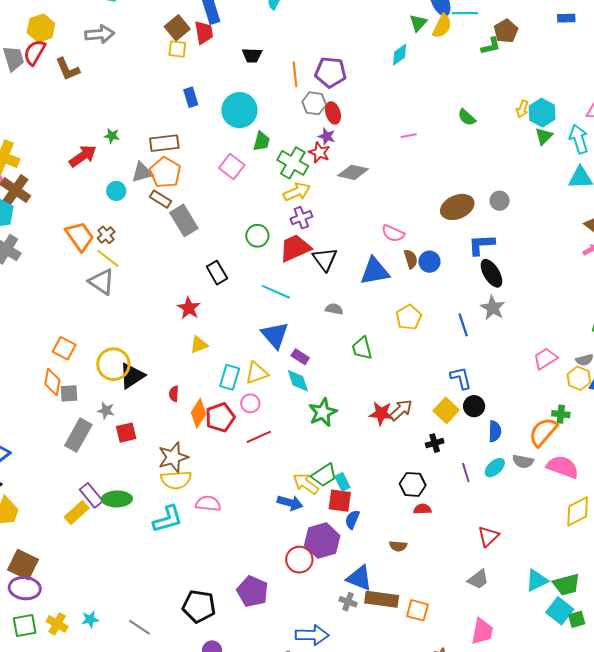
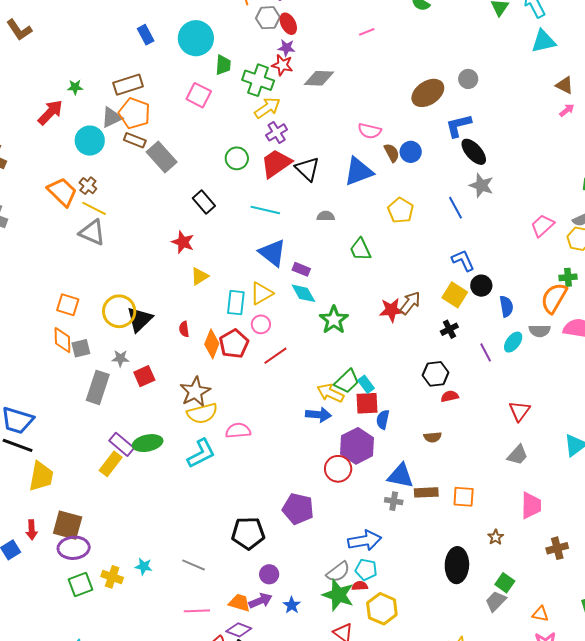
cyan circle: (116, 191) -> (90, 141), size x1.5
brown rectangle: (382, 599) -> (426, 492), size x0.7
cyan star: (90, 619) -> (144, 566), turned 30

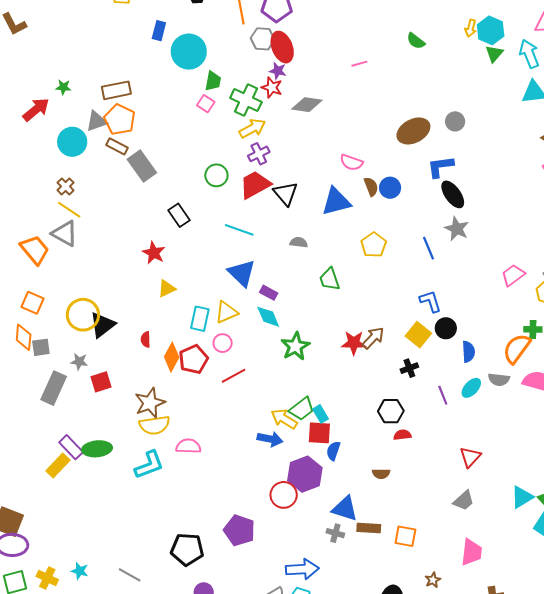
red ellipse: (288, 24) -> (282, 47), size x1.4
blue rectangle: (146, 35) -> (159, 31), moved, turned 36
pink square: (199, 95) -> (206, 104), moved, size x0.7
orange trapezoid: (62, 192) -> (35, 250), moved

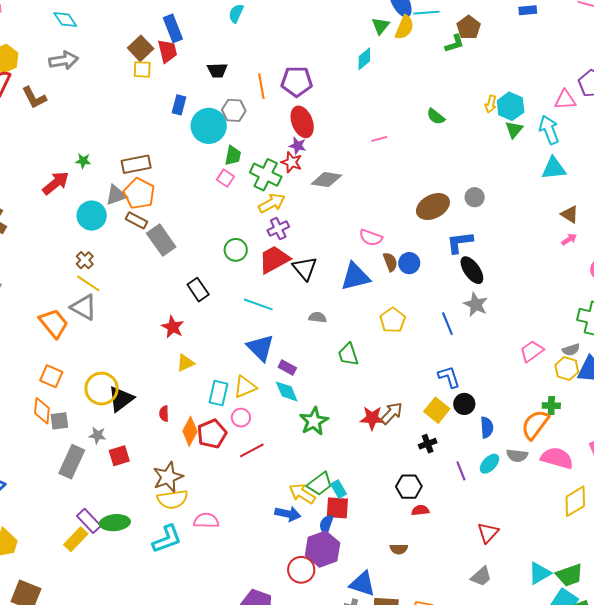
gray hexagon: (263, 39) -> (234, 110), moved
blue semicircle: (333, 451) -> (326, 524), moved

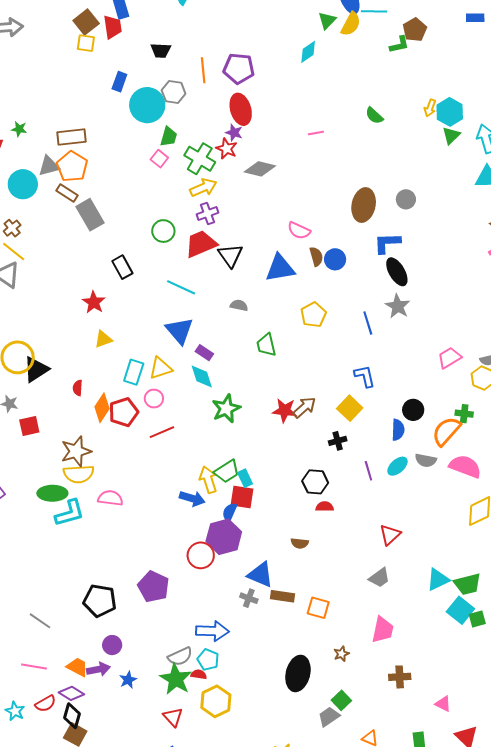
brown ellipse: (433, 207) -> (364, 205), turned -56
black circle: (464, 404) -> (413, 410), moved
yellow arrow: (302, 494) -> (208, 480), turned 36
green ellipse: (115, 523) -> (52, 493), moved

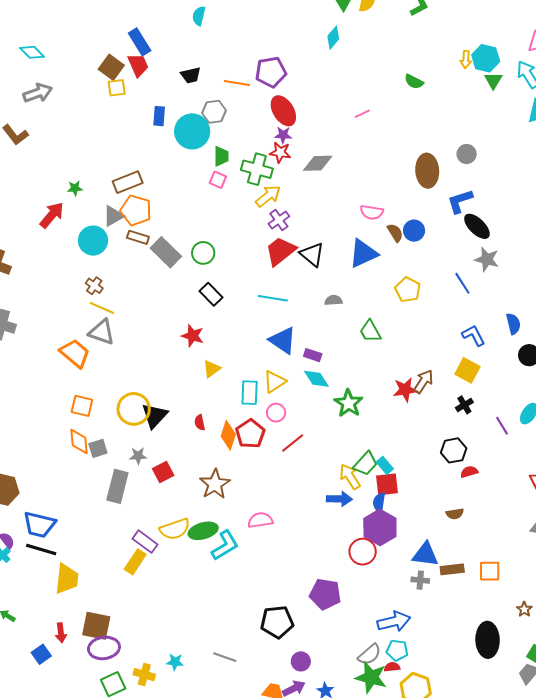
orange line: (203, 70) -> (237, 83), turned -60
green circle: (163, 231) -> (203, 253), moved
blue semicircle: (398, 430) -> (513, 324), moved
yellow semicircle: (79, 474) -> (175, 529), moved

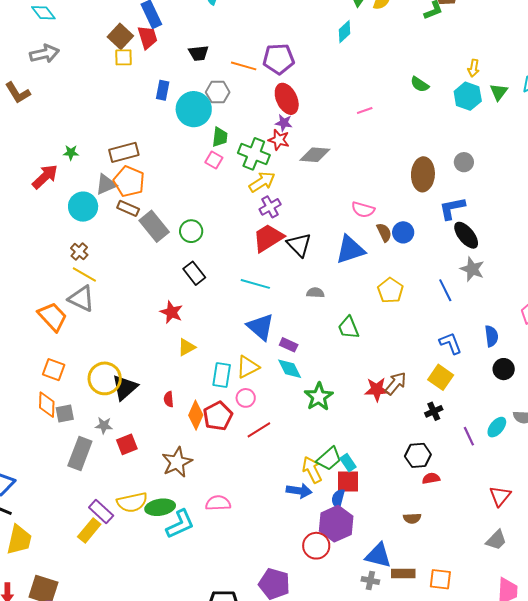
cyan hexagon: (486, 58) -> (468, 96), moved

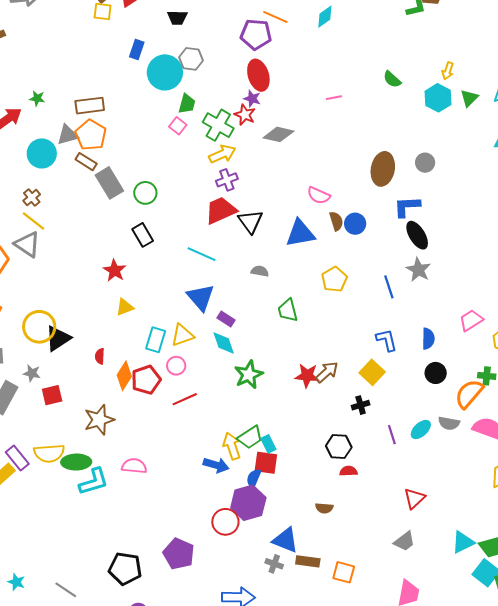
orange line: (244, 66) -> (275, 17), moved

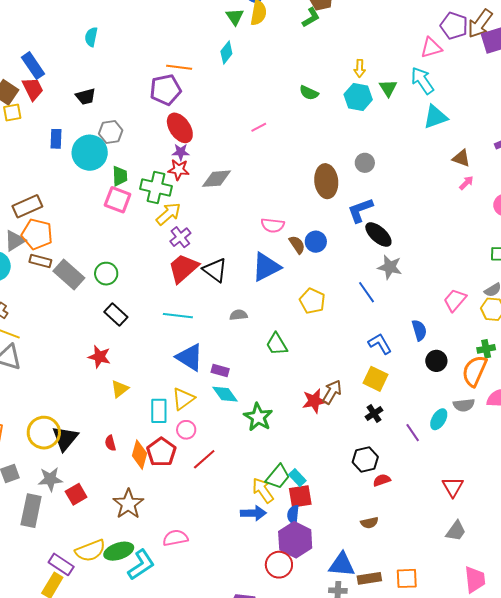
pink square: (178, 126) -> (118, 200), size x1.5
gray star: (32, 373) -> (50, 479), size x1.4

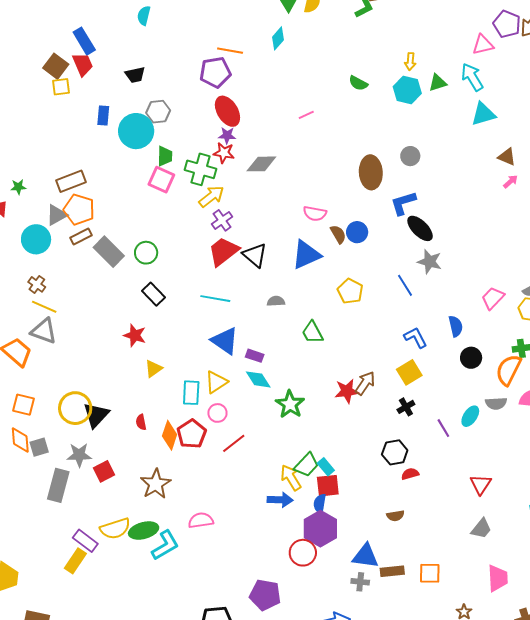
green triangle: (388, 88) -> (438, 83), turned 42
brown rectangle: (40, 261) -> (81, 236), turned -45
yellow square: (375, 379) -> (409, 372), turned 30

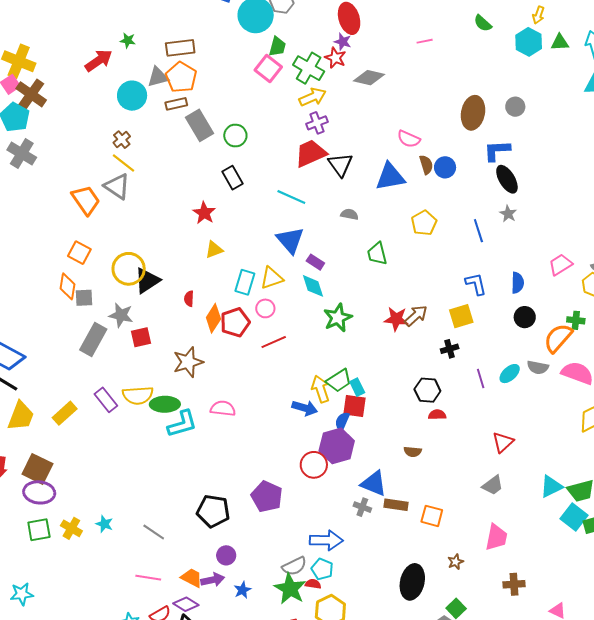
gray star: (430, 262) -> (508, 214), size x0.7
yellow rectangle: (75, 561) -> (65, 413), moved

